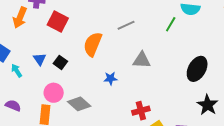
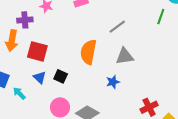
red square: (58, 21) -> (37, 51), moved
gray triangle: (142, 60) -> (125, 56), moved

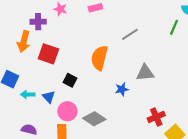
gray triangle: (125, 56) -> (145, 73), moved
blue triangle: (40, 77) -> (49, 97), moved
cyan arrow: (19, 93) -> (28, 94), turned -48

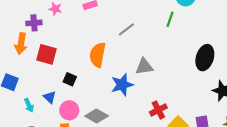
blue star: (122, 89) -> (122, 85), size x1.6
cyan arrow: (28, 94) -> (29, 105), moved, turned -112

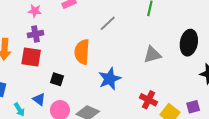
purple cross: (34, 23) -> (36, 34), moved
gray triangle: (144, 67) -> (152, 55), moved
red cross: (158, 110) -> (148, 100), turned -30

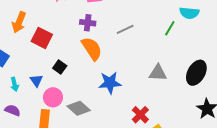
purple cross: (36, 34) -> (88, 23), moved
orange semicircle: (82, 52) -> (92, 49), turned 125

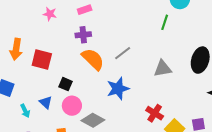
gray line: (125, 29) -> (123, 53), moved
pink circle: (53, 97) -> (72, 106), moved

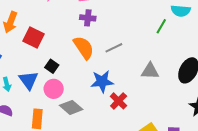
purple cross: (83, 35) -> (88, 18), moved
blue triangle: (46, 102) -> (29, 80), size x1.5
red cross: (155, 113) -> (119, 101), moved

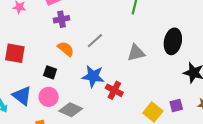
orange semicircle: (84, 48) -> (66, 49), size x0.7
black square: (52, 66) -> (50, 72), moved
blue star: (102, 82) -> (93, 76), turned 30

